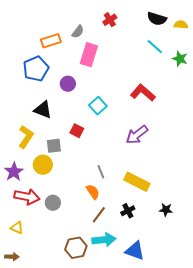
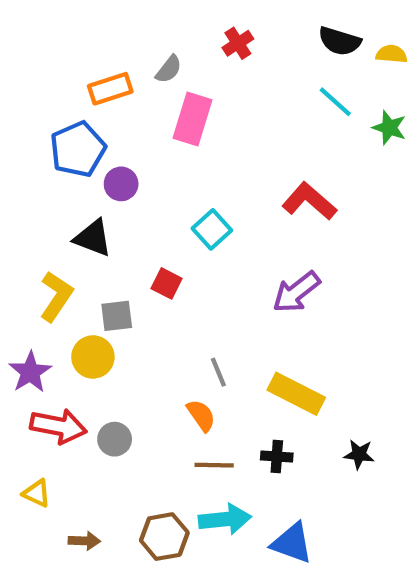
purple circle: (68, 84) -> (121, 184), moved
black cross: (128, 211) -> (277, 456), turned 32
brown line: (99, 215) -> (214, 465), turned 54
brown arrow: (12, 257) -> (84, 541), moved

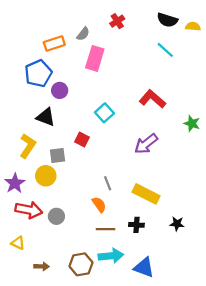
green star: (389, 128) -> (192, 123), moved

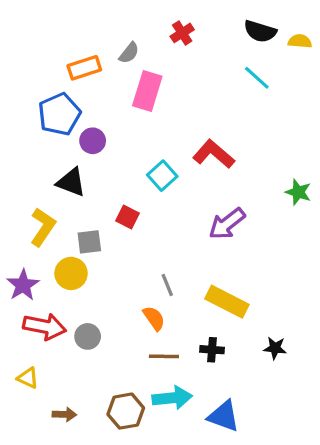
red L-shape: (152, 99) -> (214, 154), moved

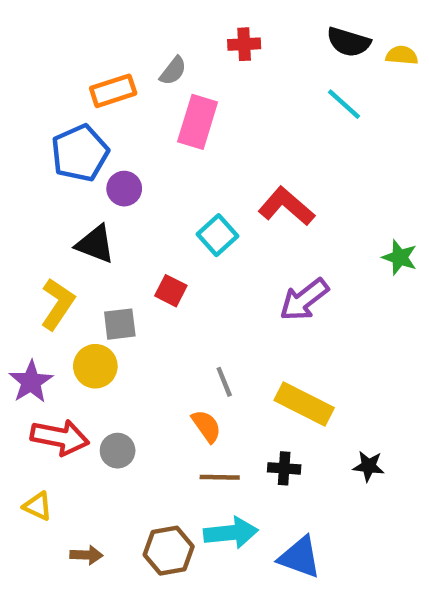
red cross: (182, 33) -> (244, 44), turned 30

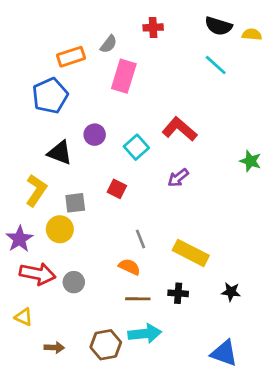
purple circle: (124, 189) -> (95, 135), moved
red square: (171, 291) -> (117, 189), moved
purple arrow: (304, 300) -> (178, 178), moved, size x0.7
orange semicircle: (206, 426) -> (129, 267), turned -30
blue triangle: (300, 557) -> (224, 353), moved

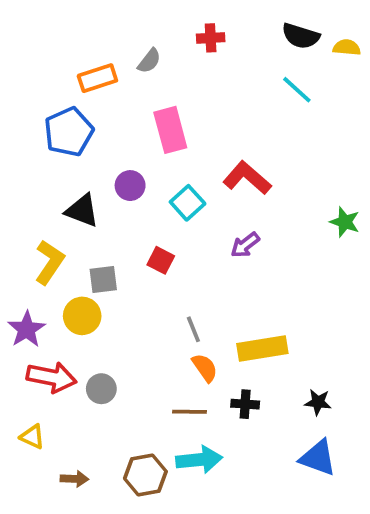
pink rectangle: (124, 76) -> (170, 130), moved, turned -32
yellow rectangle: (191, 253) -> (262, 348), turned -36
orange semicircle: (129, 267) -> (205, 368), moved, turned 30
blue triangle: (224, 353) -> (318, 458), moved

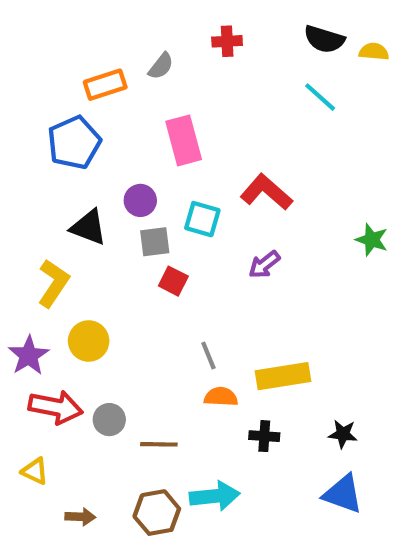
cyan square: (188, 203) -> (202, 219), turned -32
gray square: (103, 279) -> (155, 242), moved
orange semicircle: (205, 368) -> (221, 397), turned -52
brown line: (190, 412) -> (159, 444), moved

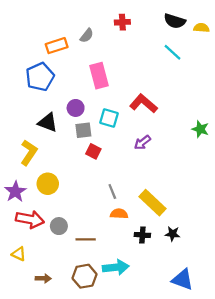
yellow rectangle: (283, 376) -> (152, 203), turned 52
black star: (343, 434) -> (173, 234), moved
blue triangle: (343, 494) -> (183, 280), moved

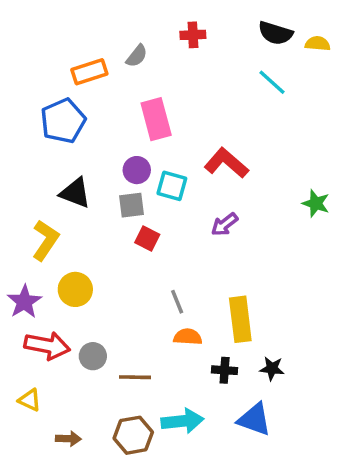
purple circle: (76, 108) -> (137, 170), moved
yellow rectangle: (152, 203) -> (240, 319), turned 40
blue triangle: (183, 280) -> (254, 419), moved

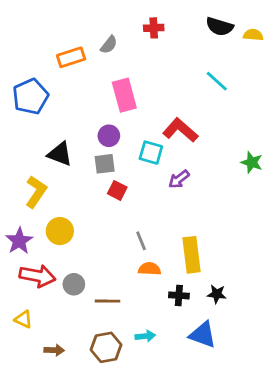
cyan line: (272, 82) -> (217, 81), moved
blue pentagon: (63, 121) -> (30, 97), moved
cyan square: (172, 186) -> (151, 153), moved
cyan arrow: (182, 421) -> (145, 336), size x0.6

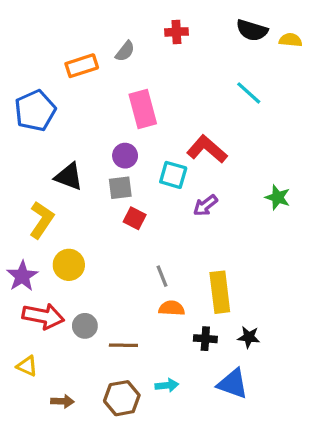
green star: (252, 162) -> (278, 197), moved

